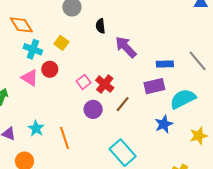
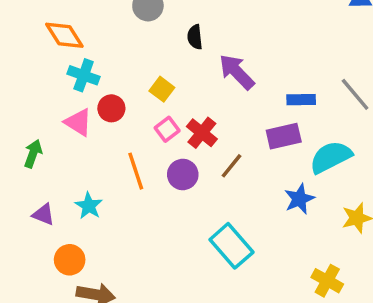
yellow square: (61, 43) -> (162, 89), moved
orange line: (65, 138) -> (136, 171), moved

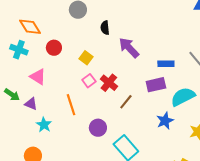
cyan cross: (84, 75) -> (19, 50), moved
red circle: (111, 108) -> (54, 48), moved
green arrow: (33, 154) -> (12, 95), turned 105
purple circle: (183, 174) -> (98, 128), moved
purple triangle: (44, 215) -> (31, 104), moved

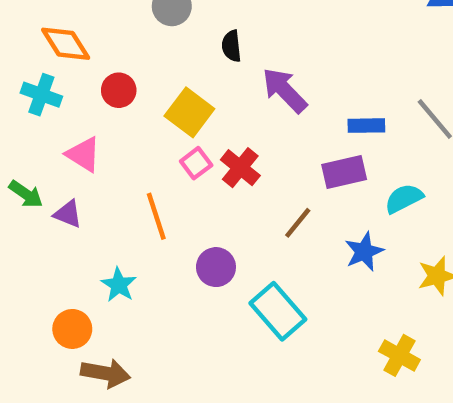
yellow square: (86, 58) -> (189, 112), size x1.5
cyan semicircle: (183, 97) -> (404, 199), size x0.7
brown line: (126, 102) -> (298, 223), moved
cyan star: (44, 125) -> (119, 285), moved

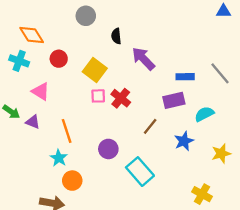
pink square: (196, 163) -> (98, 96), turned 35
orange line: (156, 216) -> (67, 131), moved
orange circle: (72, 329) -> (72, 181), moved

